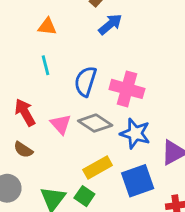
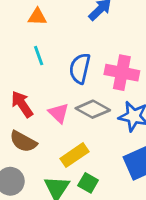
brown semicircle: (23, 150) -> (23, 141), size x1.4
yellow rectangle: (98, 168) -> (75, 155), moved

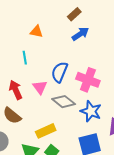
cyan line: (39, 56) -> (25, 58), moved
pink triangle: (59, 113) -> (40, 87), moved

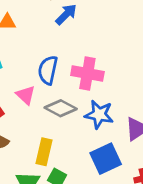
yellow rectangle: (46, 131) -> (44, 152), turned -42

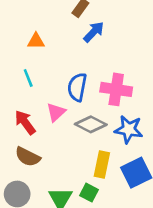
pink triangle: (26, 95) -> (56, 112), turned 36
yellow rectangle: (44, 152) -> (102, 164), moved

